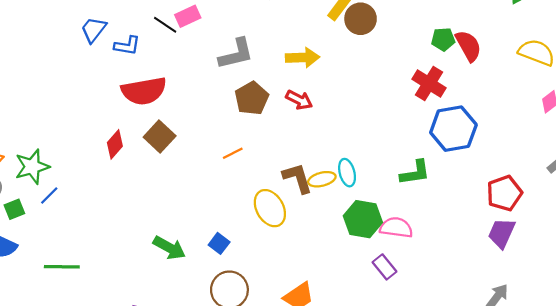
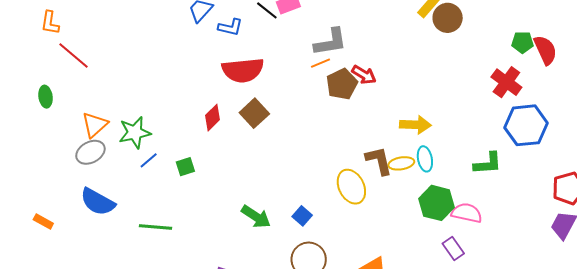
yellow arrow: (303, 58) -> (415, 125), moved
red arrow: (299, 100) -> (364, 75), moved
orange line: (233, 153) -> (321, 63), moved
green square: (14, 209) -> (185, 167), moved

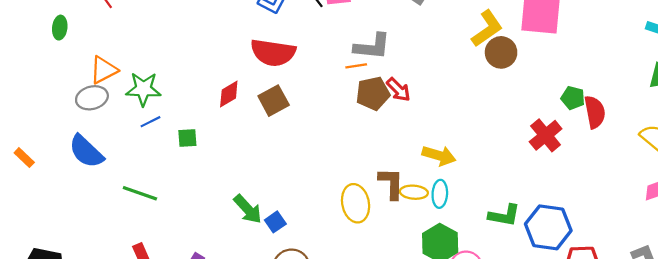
blue hexagon: (526, 125) -> (548, 227), moved
blue square: (302, 216) -> (275, 222), moved

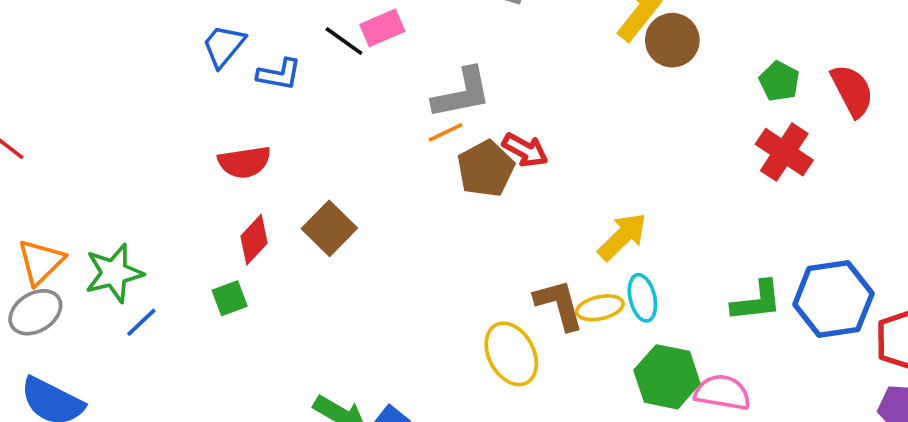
red semicircle: (273, 53) -> (244, 162), moved, size x0.7
green pentagon: (573, 98) -> (779, 81), moved, turned 30
green square: (187, 138) -> (230, 298), moved
yellow arrow: (439, 156) -> (622, 237), turned -44

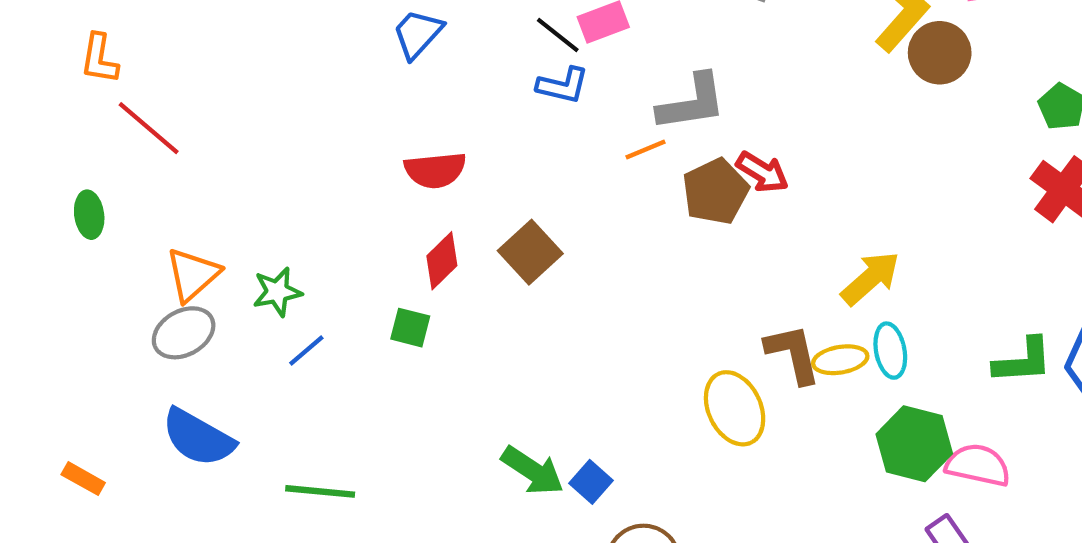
blue L-shape: (279, 74) -> (563, 85), moved
orange line: (446, 132) -> (645, 149), moved
green star: (114, 273) -> (277, 292), size x0.7
green square: (230, 298) -> (410, 328), turned 32

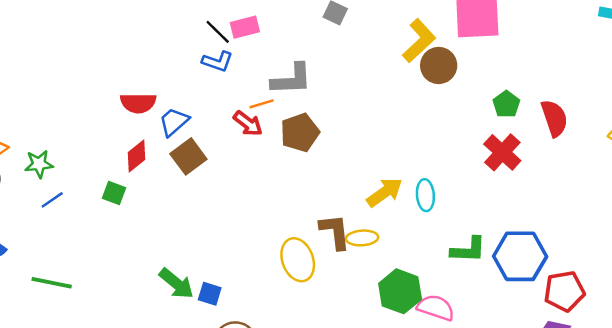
blue trapezoid: (418, 34) -> (174, 122), moved
red arrow: (762, 172) -> (248, 123), moved
cyan ellipse: (890, 351) -> (425, 195), moved
blue square: (591, 482) -> (210, 294), turned -30

